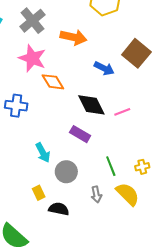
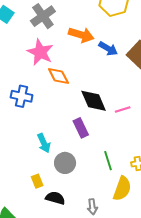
blue arrow: (104, 68) -> (108, 49), moved
purple rectangle: (80, 134) -> (81, 128), turned 30
gray arrow: (96, 194) -> (92, 207), moved
yellow semicircle: (128, 194) -> (122, 189), turned 60

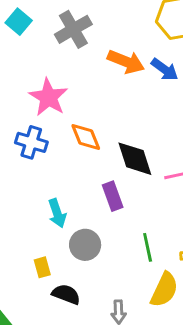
blue arrow: (108, 49) -> (165, 69), moved
pink star: (40, 52) -> (48, 97), moved
orange diamond: (58, 76) -> (86, 137), moved

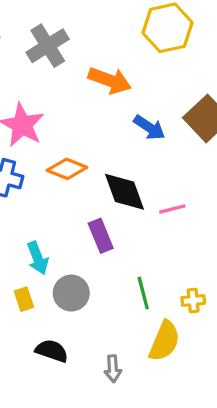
blue arrow: (165, 69) -> (149, 128), moved
orange diamond: (86, 137) -> (67, 169), turned -44
yellow rectangle: (42, 267) -> (24, 299), moved

